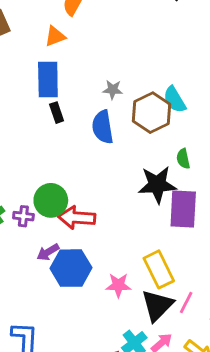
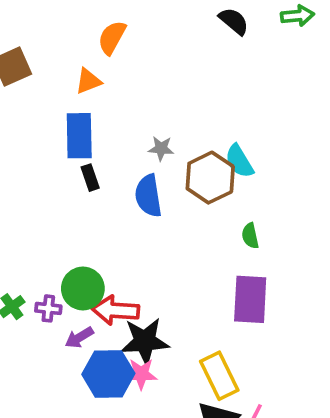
black star: (157, 185) -> (145, 341), moved
purple arrow: (48, 252) -> (79, 338), moved
pink star: (118, 285) -> (141, 374), moved

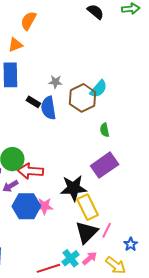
cyan semicircle: (239, 161) -> (99, 89), turned -108
black rectangle: (90, 178) -> (33, 102), moved, turned -40
purple rectangle: (250, 299) -> (105, 165), turned 52
black star: (145, 341) -> (74, 188), moved

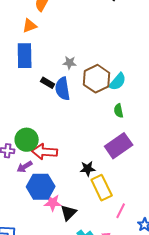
cyan semicircle: (99, 89) -> (118, 82), moved
black star: (74, 188) -> (88, 169), size x0.6
pink star: (44, 206) -> (53, 203), moved
black triangle: (87, 232) -> (69, 213), moved, size x0.7

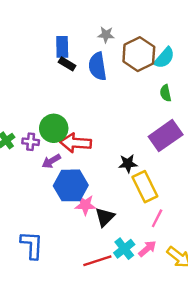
blue rectangle: (25, 56) -> (62, 47), moved, size x0.7
black rectangle: (48, 83) -> (67, 64), moved
pink line: (121, 211) -> (157, 218), moved

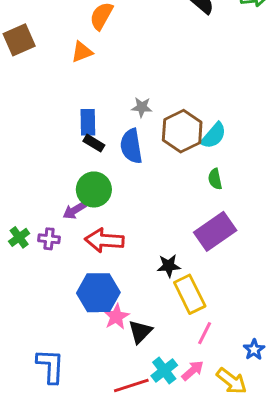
green circle: (54, 128) -> (94, 189), moved
purple arrow: (51, 161) -> (74, 210), moved
pink star: (85, 205) -> (116, 317), turned -30

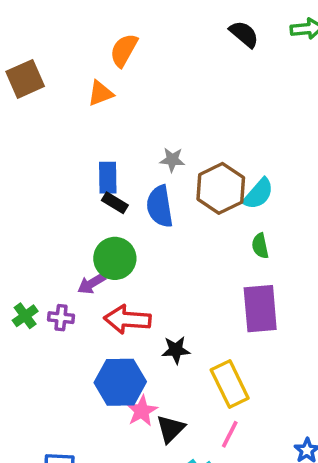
purple rectangle: (215, 231) -> (260, 309), turned -60
black star: (169, 266) -> (176, 350), moved
pink line: (205, 333) -> (230, 434), moved

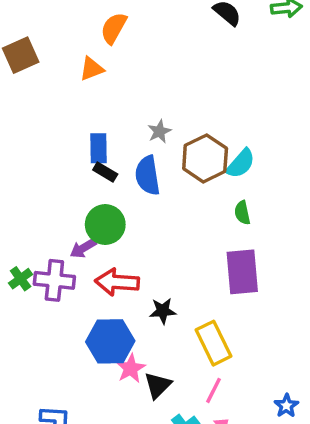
gray star: (172, 160) -> (159, 131), turned -30
purple cross: (61, 318) -> (54, 280), size x1.6

